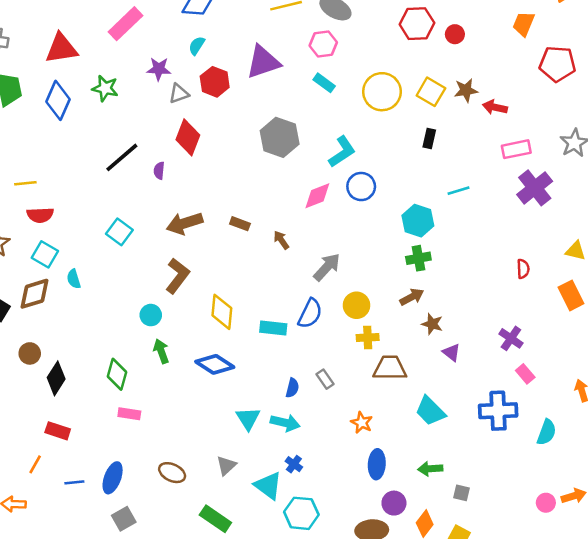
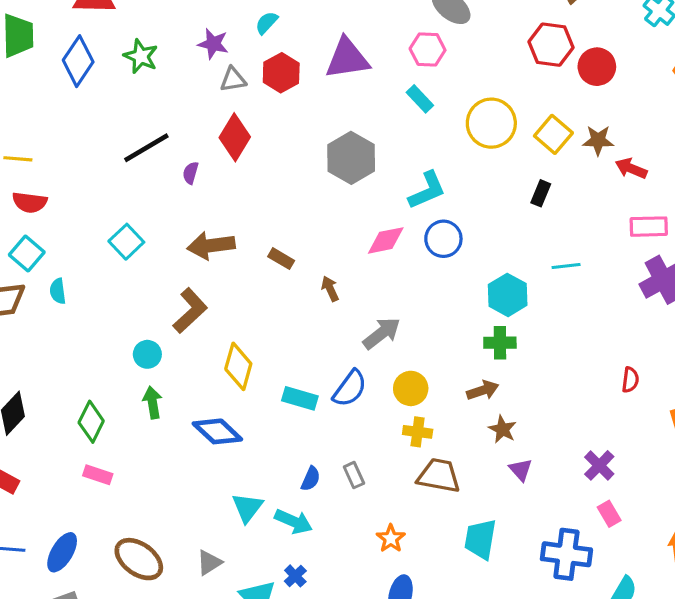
red circle: (455, 34) -> (597, 67), size x1.5
cyan trapezoid: (430, 411) -> (480, 539), turned 44
brown ellipse: (172, 473) -> (139, 559), size x1.4

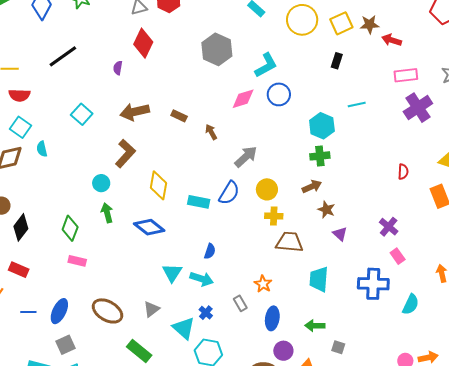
yellow square: (553, 134) -> (341, 23), turned 30
black line: (146, 148) -> (63, 56), moved
gray rectangle: (354, 475) -> (240, 303), moved

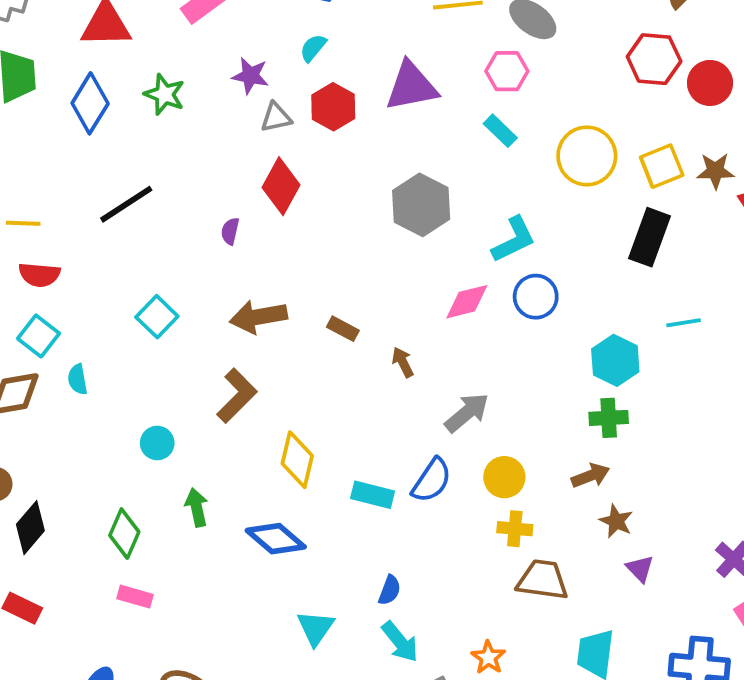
black rectangle: (337, 61) -> (650, 237), size x1.8
cyan circle: (101, 183) -> (157, 443), moved
cyan arrow: (202, 279) -> (400, 642), moved, turned 30

